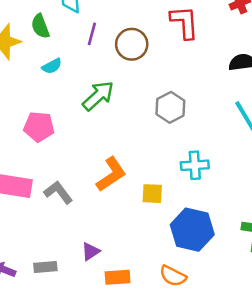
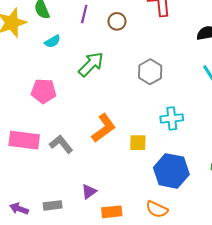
brown circle: (132, 44) -> (117, 21), size x0.7

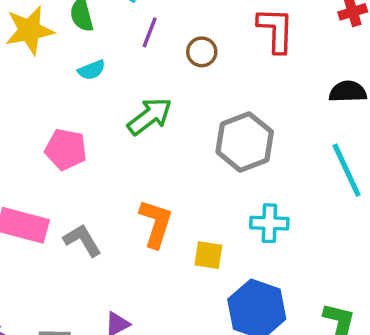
gray hexagon: (150, 72) -> (245, 142), size x1.4
orange L-shape: (104, 128) -> (156, 223), turned -44

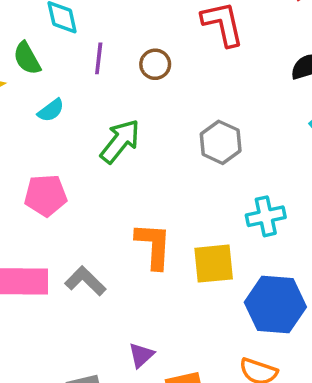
gray hexagon: (245, 142) -> (221, 142), size x0.7
yellow square: (208, 255) -> (214, 264), size x1.4

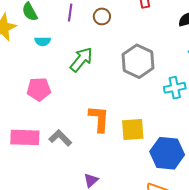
cyan semicircle: (51, 110) -> (43, 41), turned 35
gray hexagon: (221, 142) -> (138, 61), size x1.4
cyan cross: (266, 216) -> (175, 88), moved

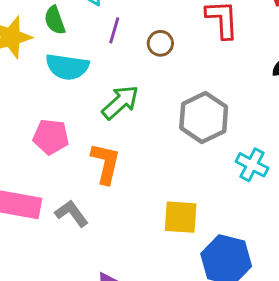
cyan semicircle: (43, 41) -> (67, 67), size x1.8
cyan cross: (175, 88) -> (252, 165), turned 30
orange L-shape: (99, 119) -> (106, 163), moved

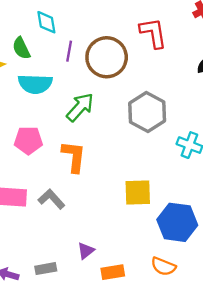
brown circle: (160, 43) -> (107, 57), size x2.0

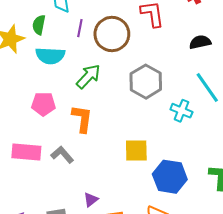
green semicircle: (21, 48) -> (39, 25), turned 36

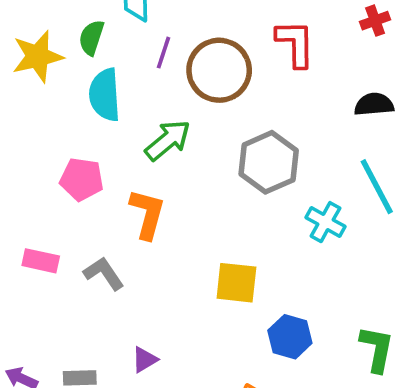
cyan semicircle: (50, 56) -> (105, 95), turned 76
pink rectangle: (26, 152) -> (41, 261), size x0.7
blue hexagon: (170, 177) -> (290, 337), size x0.7

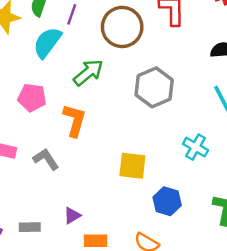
purple line: (164, 53) -> (72, 14), moved
cyan semicircle: (105, 95) -> (47, 43), turned 40
cyan cross: (325, 222) -> (196, 147), moved

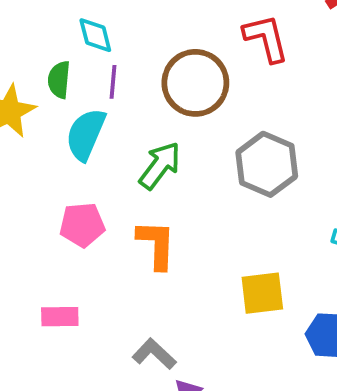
gray L-shape: (46, 159) -> (154, 354), moved

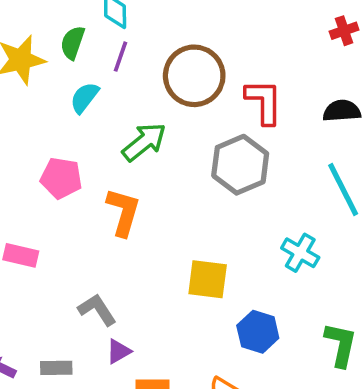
red L-shape: (266, 38) -> (264, 102), moved
cyan semicircle: (86, 134) -> (84, 98), size x0.7

